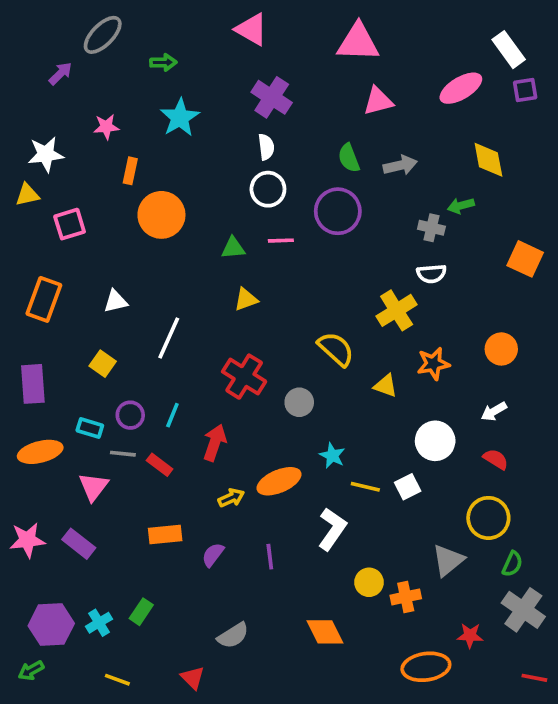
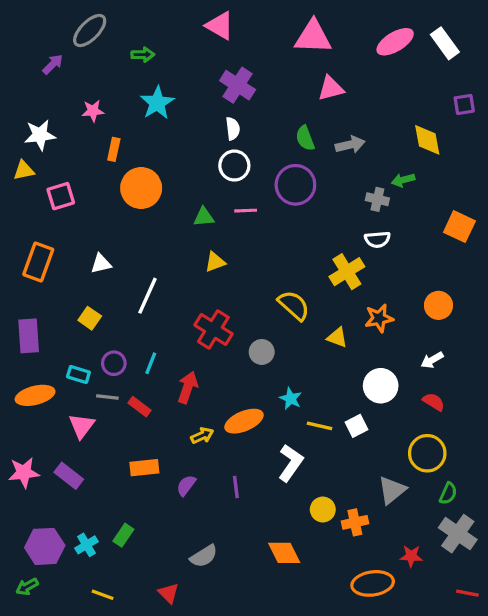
pink ellipse: (461, 88) -> (395, 42), moved
purple square: (525, 90) -> (464, 104), moved

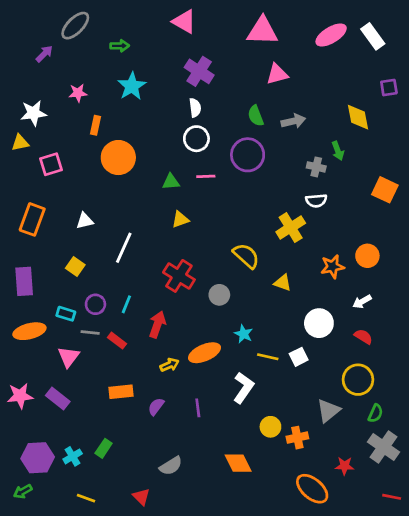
green arrow: (403, 180) -> (338, 151), turned -96
orange star: (379, 318) -> (332, 267), moved
orange ellipse: (373, 583) -> (312, 489), turned 48

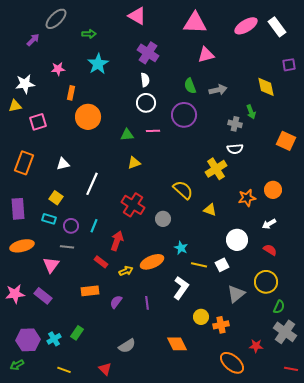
cyan rectangle: (66, 314) -> (49, 219), moved
red rectangle: (117, 341) -> (101, 262), moved
gray triangle: (328, 411) -> (236, 294), moved

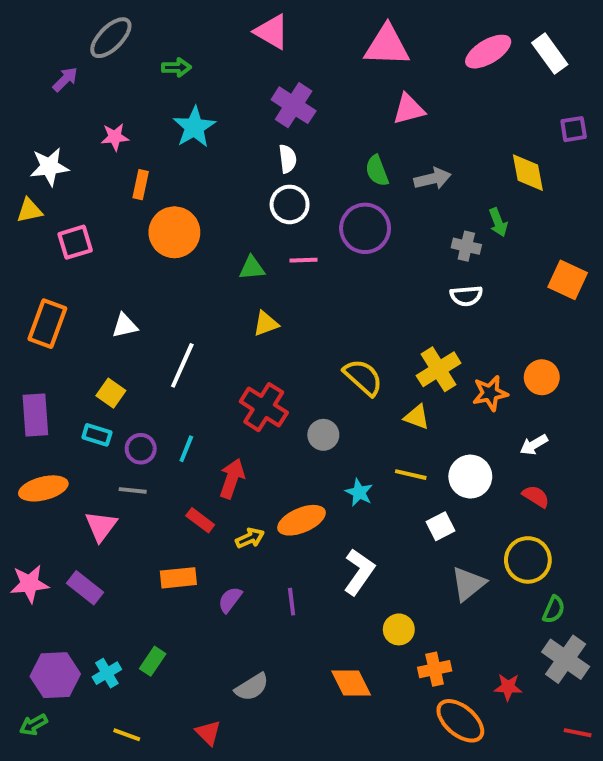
yellow cross: (216, 169) -> (439, 369), moved
yellow line: (199, 265) -> (411, 475), moved
orange cross: (221, 325) -> (435, 669), moved

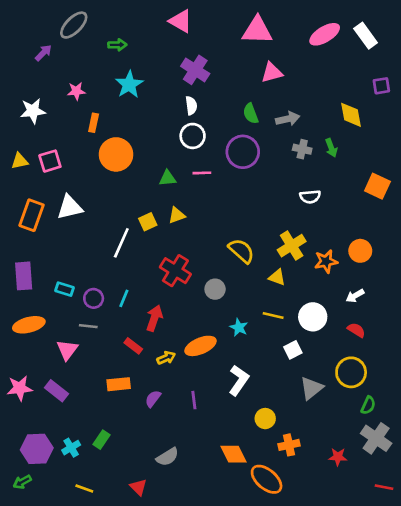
yellow triangle: (29, 210) -> (20, 161), moved
gray cross: (466, 246) -> (302, 149), moved
white triangle: (125, 326) -> (70, 207), moved, size x1.5
yellow square: (111, 393) -> (148, 222), moved, turned 30
orange ellipse: (460, 721) -> (267, 479), moved

